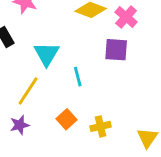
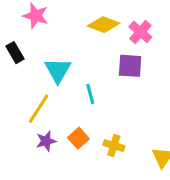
purple star: (20, 125) -> (46, 141), moved
yellow cross: (101, 126) -> (114, 146), turned 30

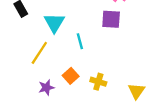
purple star: (46, 141) -> (46, 88), moved

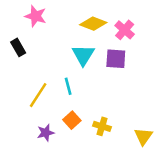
cyan triangle: (54, 23) -> (83, 55), moved
cyan line: (80, 41) -> (68, 86), moved

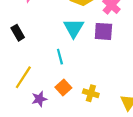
black rectangle: (18, 47) -> (18, 33), moved
yellow line: (38, 95) -> (23, 77), moved

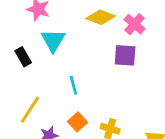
cyan triangle: (74, 28) -> (53, 40), moved

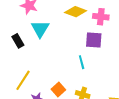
pink cross: (135, 24) -> (101, 17), turned -35
cyan line: (73, 85) -> (82, 62), moved

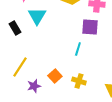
cyan line: (82, 62) -> (78, 49), turned 32

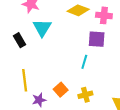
yellow line: (20, 67) -> (25, 80), turned -40
yellow cross: (79, 81) -> (85, 95), turned -32

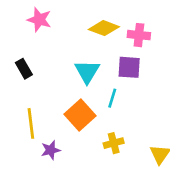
cyan triangle: (42, 28) -> (87, 72), moved
orange square: (61, 90) -> (80, 115), moved, size x1.5

